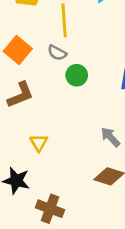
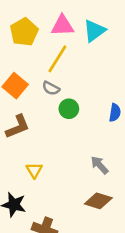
yellow line: (64, 20) -> (57, 59), turned 36

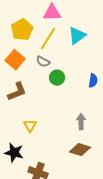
cyan triangle: (94, 31) -> (77, 36), moved
yellow pentagon: (24, 32) -> (22, 30), moved
gray arrow: (100, 165) -> (81, 122), turned 42

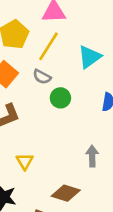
cyan triangle: (77, 36) -> (90, 57), moved
brown diamond: (80, 150) -> (66, 193), moved

